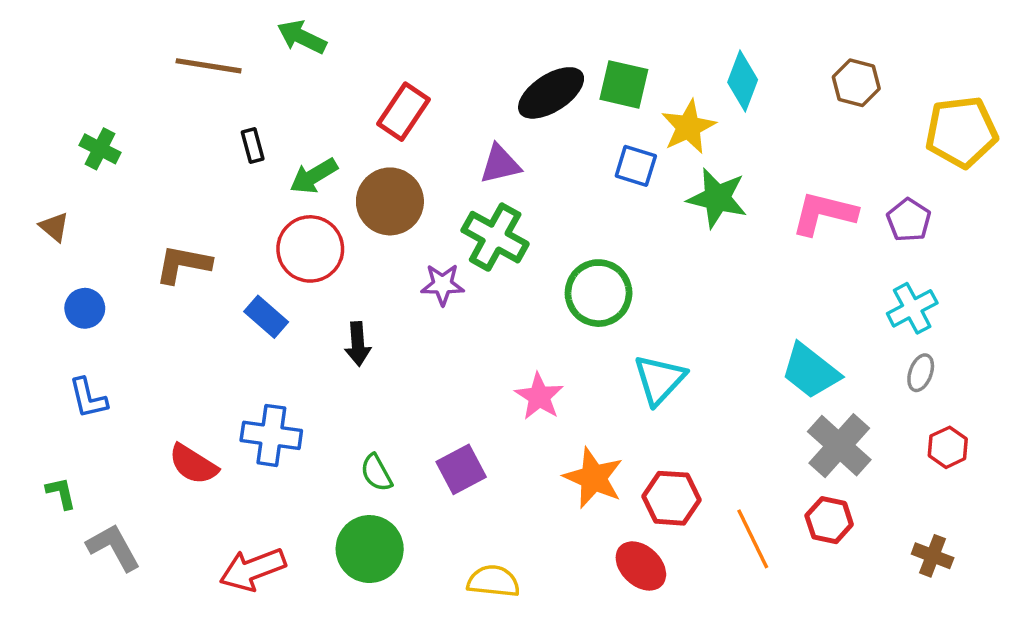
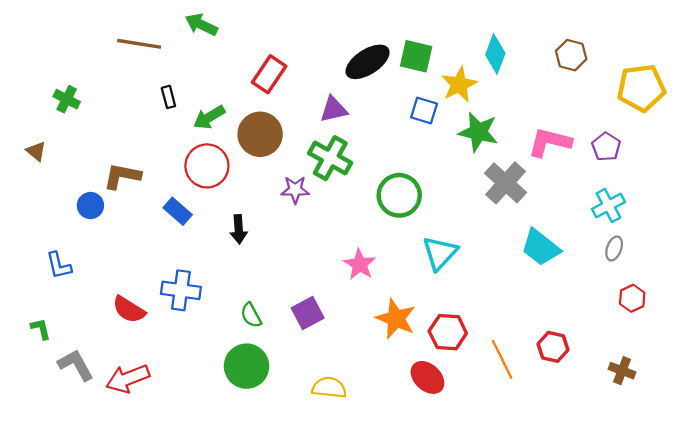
blue circle: (85, 308) -> (90, 206), moved
gray cross: (839, 446) -> (506, 183), moved
red arrow: (253, 569) -> (128, 379), moved

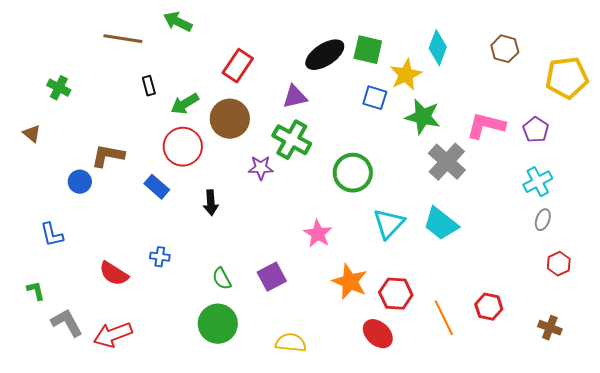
cyan trapezoid: (541, 247) -> (441, 224), moved
blue cross: (181, 290) -> (160, 257), size x0.6

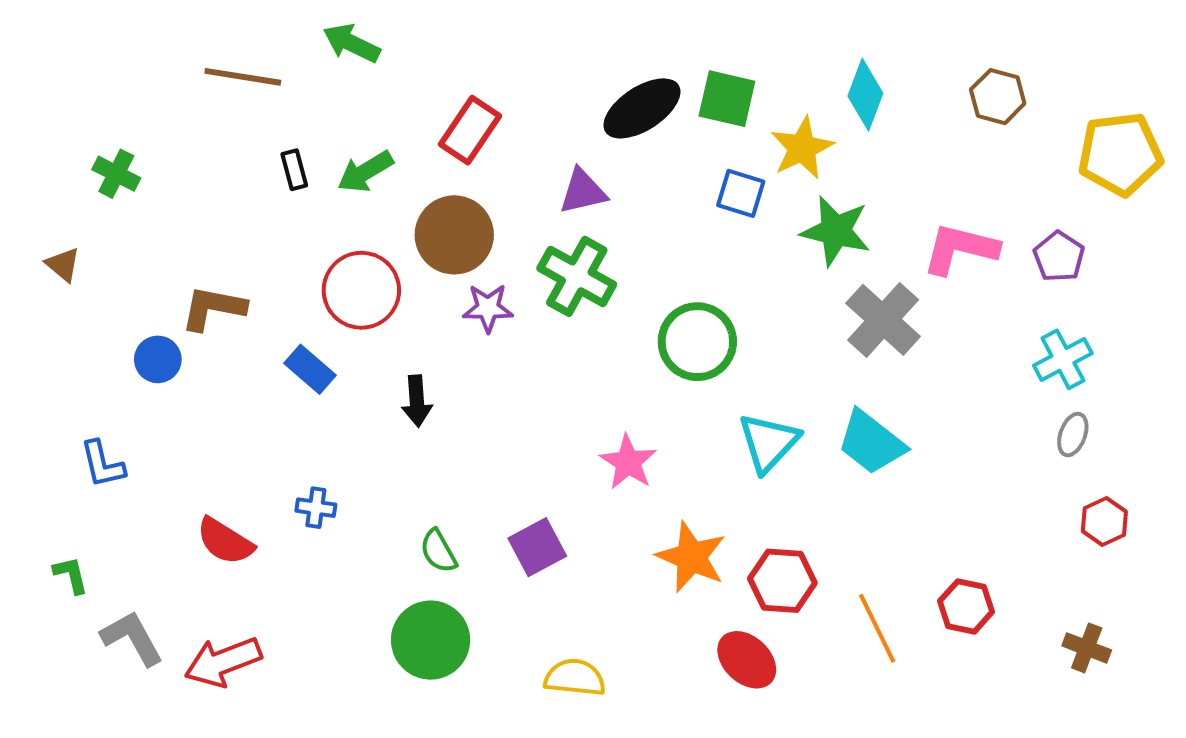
green arrow: (185, 104) -> (365, 172), moved
purple star: (261, 168) -> (488, 308), moved

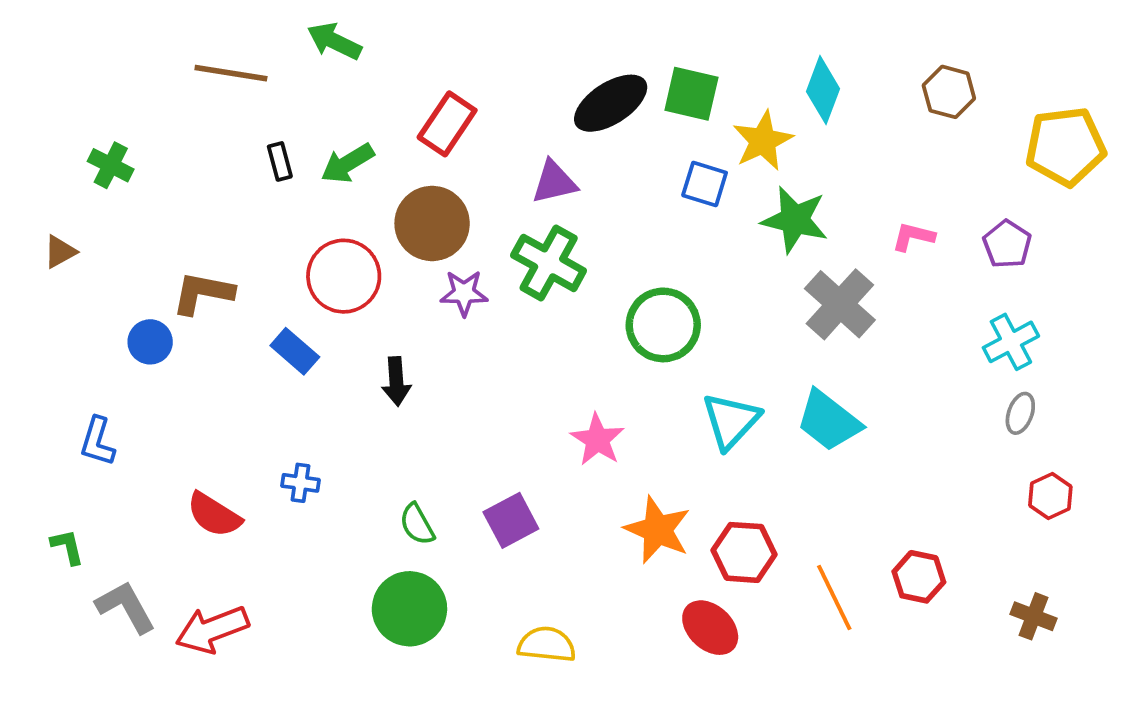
pink L-shape: (960, 249) -> (913, 237), size x0.6
brown triangle: (63, 265) -> (60, 252), turned 51
blue L-shape: (102, 464) -> (97, 441), turned 30

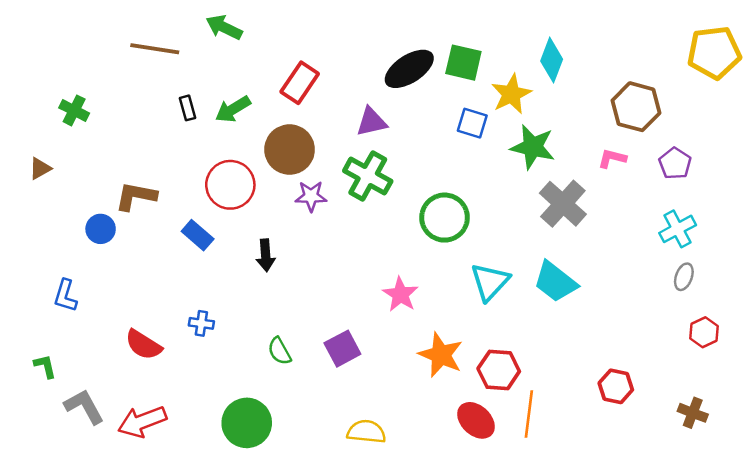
brown hexagon: (949, 92) -> (636, 107), moved, size x1.4
yellow pentagon: (1065, 146) -> (714, 53), moved
orange line: (834, 597) -> (529, 414), moved, turned 33
green circle: (409, 609) -> (247, 423), moved

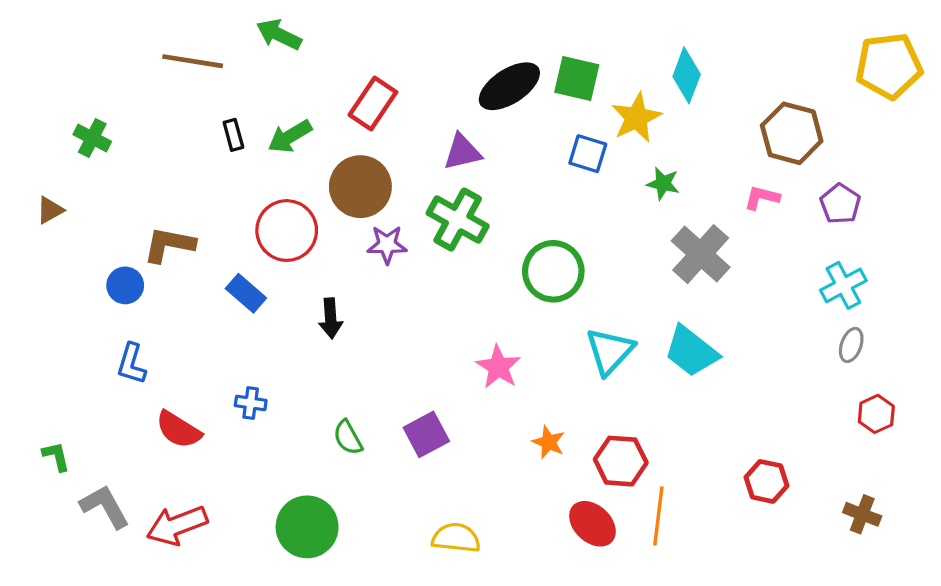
green star: (533, 147) -> (663, 183), size x0.6
blue L-shape: (65, 296) -> (131, 364), moved
orange star: (441, 355) -> (549, 442), size x0.6

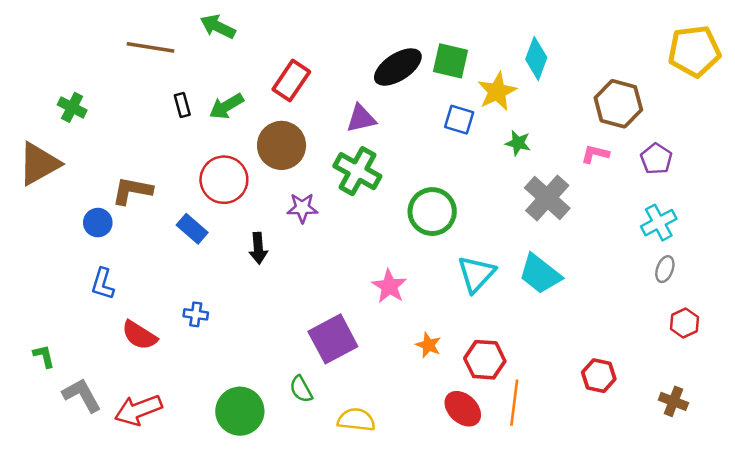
brown triangle: (50, 210) -> (39, 164), size x2.0
purple star: (387, 245) -> (302, 208), moved
purple square: (426, 434) -> (333, 339), size x1.4
green semicircle: (348, 438) -> (301, 389), moved

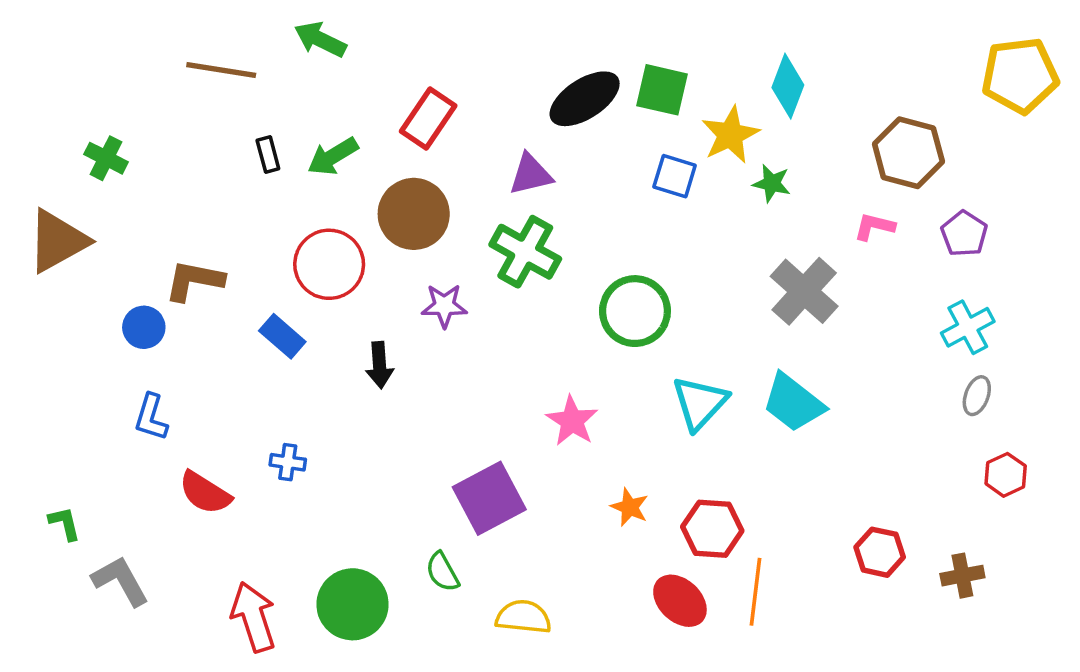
green star: (518, 143) -> (772, 183), moved
brown cross: (673, 401) -> (962, 576), moved, turned -32
red arrow: (138, 410) -> (254, 617), moved, turned 93

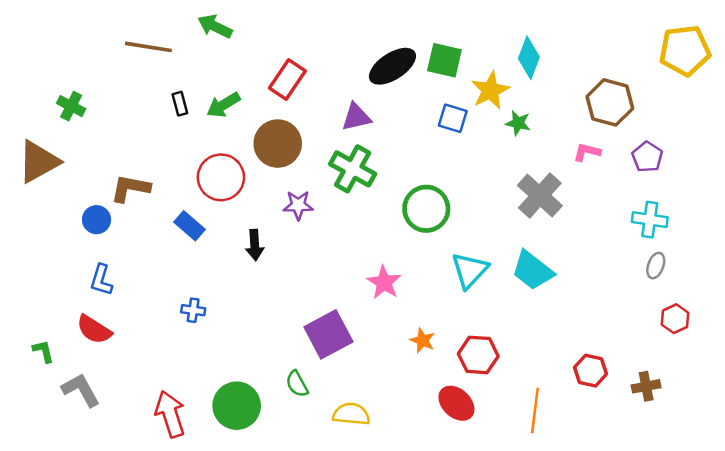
cyan cross: (968, 327) -> (650, 220), turned 36
red semicircle: (205, 493) -> (94, 330), moved
orange line: (756, 592) -> (535, 410), moved

